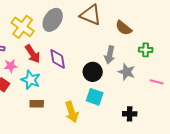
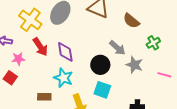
green cross: (146, 50) -> (153, 43), turned -32
gray arrow: (110, 55) -> (117, 48), turned -60
cyan star: (31, 80) -> (63, 78), moved

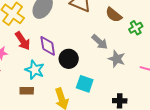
green cross: (153, 43) -> (136, 28), moved
black circle: (100, 65) -> (69, 59), moved
cyan star: (63, 78) -> (35, 70), moved

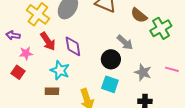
green cross: (136, 28) -> (161, 28), size x1.5
black circle: (69, 59) -> (111, 59), moved
gray star: (117, 59) -> (143, 72), moved

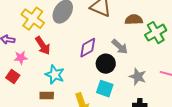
brown semicircle: (139, 15) -> (134, 20), turned 138
purple diamond: (73, 46) -> (88, 48), moved, turned 70

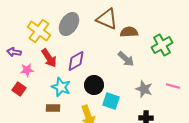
brown semicircle: (134, 20) -> (129, 32), moved
purple diamond: (88, 48) -> (76, 61), moved
black circle: (106, 64) -> (94, 85), moved

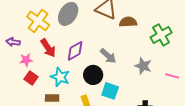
gray arrow: (126, 59) -> (108, 56), moved
red square: (19, 89) -> (31, 78), moved
gray star: (144, 89) -> (143, 66), moved

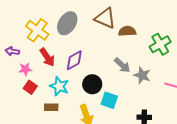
gray arrow: (108, 56) -> (122, 65), moved

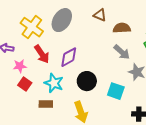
brown triangle: (105, 18) -> (100, 15), size x0.6
gray arrow: (122, 65) -> (122, 52), moved
cyan square: (109, 100) -> (116, 91), moved

